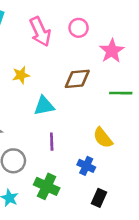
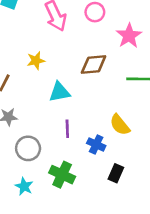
blue cross: (86, 166) -> (96, 144), moved
black rectangle: (99, 198) -> (116, 173), moved

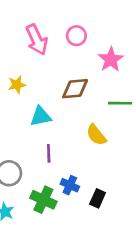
yellow semicircle: (120, 125) -> (96, 135), moved
blue cross: (96, 144) -> (70, 185), moved

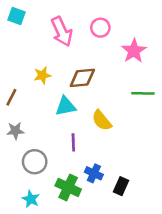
brown diamond: (75, 89) -> (82, 78), moved
yellow semicircle: (96, 135) -> (102, 120), moved

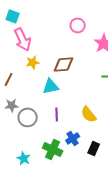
pink arrow: (62, 32) -> (23, 39), moved
yellow semicircle: (102, 120) -> (89, 114), moved
gray circle: (35, 162) -> (28, 117), moved
blue cross: (94, 173) -> (73, 138), turned 32

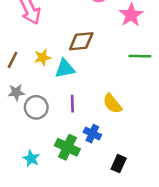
yellow star: (33, 62) -> (42, 57), moved
blue cross: (73, 138) -> (92, 134), turned -32
black rectangle: (94, 148) -> (119, 164), moved

